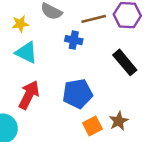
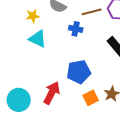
red arrow: (29, 95) -> (52, 93), moved

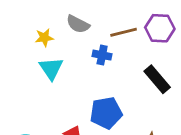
cyan triangle: (38, 39) -> (51, 68), turned 30

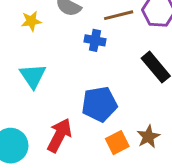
cyan triangle: (51, 68) -> (33, 76), moved

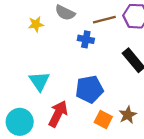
cyan triangle: (33, 76) -> (39, 81), moved
orange square: (117, 143) -> (103, 120), turned -36

